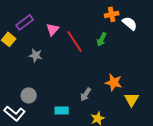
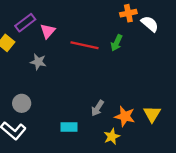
pink triangle: (53, 29) -> (48, 31), moved
red line: (75, 41) -> (84, 45), turned -45
orange star: (114, 82) -> (125, 116), moved
gray circle: (29, 95) -> (22, 103), moved

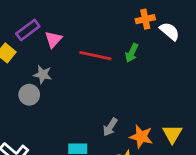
gray circle: (22, 103) -> (29, 95), moved

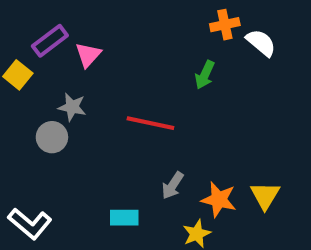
red line: (95, 56) -> (150, 123), moved

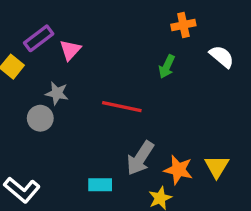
white semicircle: (261, 43) -> (222, 57), moved
gray arrow: (173, 185) -> (140, 158), size x1.5

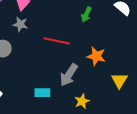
gray star: (57, 93) -> (20, 24), moved
orange star: (178, 170) -> (96, 56), moved

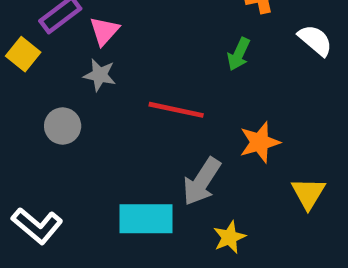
orange star: (96, 56) -> (260, 142), turned -30
cyan rectangle: (42, 93) -> (146, 219), size x1.6

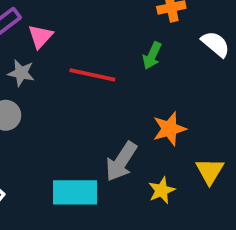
gray star: (100, 75) -> (21, 73), moved
red line: (176, 110) -> (92, 75), moved
yellow star: (229, 237) -> (162, 190), moved

